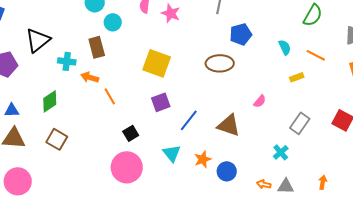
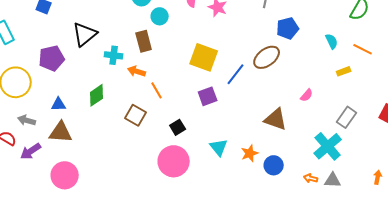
brown ellipse: (220, 63) -> (267, 57), turned -36
blue line: (189, 120) -> (236, 74), moved
brown square: (57, 139) -> (136, 115), moved
cyan cross: (281, 152) -> (328, 146), size x1.8
orange arrow: (323, 182) -> (378, 177), moved

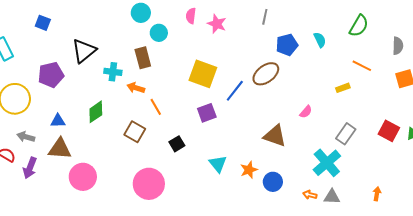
cyan semicircle: (332, 41) -> (320, 40), moved
purple arrow: (31, 151) -> (30, 168), turned -35
pink circle: (174, 161) -> (149, 184), moved
pink circle: (65, 175) -> (83, 177), moved

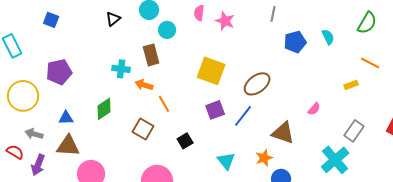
black triangle: (84, 51) -> (113, 19), moved, size x0.6
brown ellipse: (266, 74) -> (257, 84), moved
blue line: (235, 91) -> (243, 116), moved
orange star: (249, 170) -> (264, 158), moved

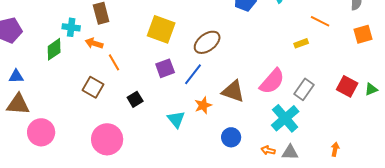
green diamond: (104, 109) -> (54, 49), moved
pink semicircle: (314, 109) -> (272, 81), moved, size x2.0
orange star: (264, 158) -> (203, 105), moved

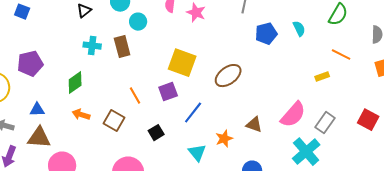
cyan cross: (71, 27) -> (92, 46), moved
orange arrow: (94, 43) -> (81, 115), moved
purple square: (165, 68) -> (168, 92), moved
blue line: (193, 74) -> (193, 113), moved
brown triangle: (233, 91) -> (254, 125), size x0.7

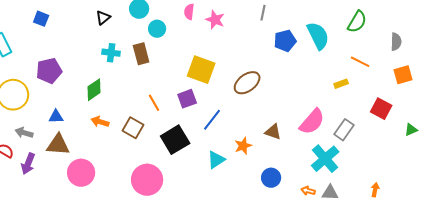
cyan semicircle: (299, 29) -> (318, 36), size x1.8
red square: (368, 120) -> (381, 109), moved
black square: (156, 133) -> (175, 140), size x1.8
cyan triangle: (197, 153) -> (216, 160), turned 36

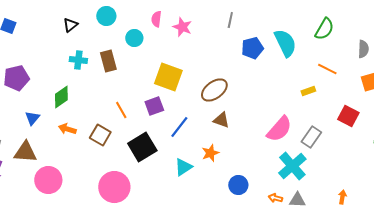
cyan circle: (157, 29) -> (134, 38), moved
blue triangle: (56, 117) -> (32, 118), moved, turned -49
brown triangle: (273, 132) -> (221, 120), moved

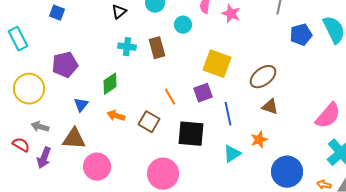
blue line: (179, 127) -> (228, 114), turned -50
black square: (142, 147) -> (191, 134), turned 36
blue circle: (238, 185) -> (287, 172), size x1.6

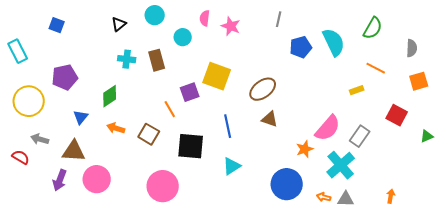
purple square: (203, 93) -> (190, 92), moved
orange star: (259, 140) -> (305, 149), moved
purple arrow: (44, 158) -> (60, 180), moved

